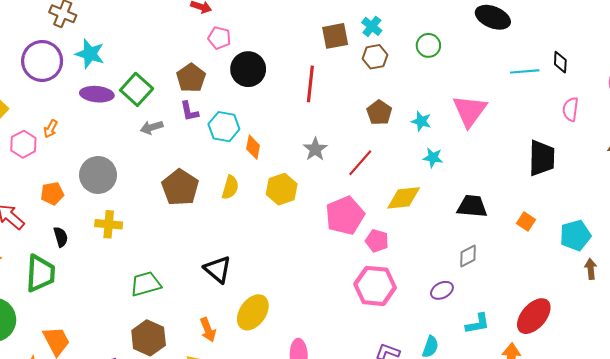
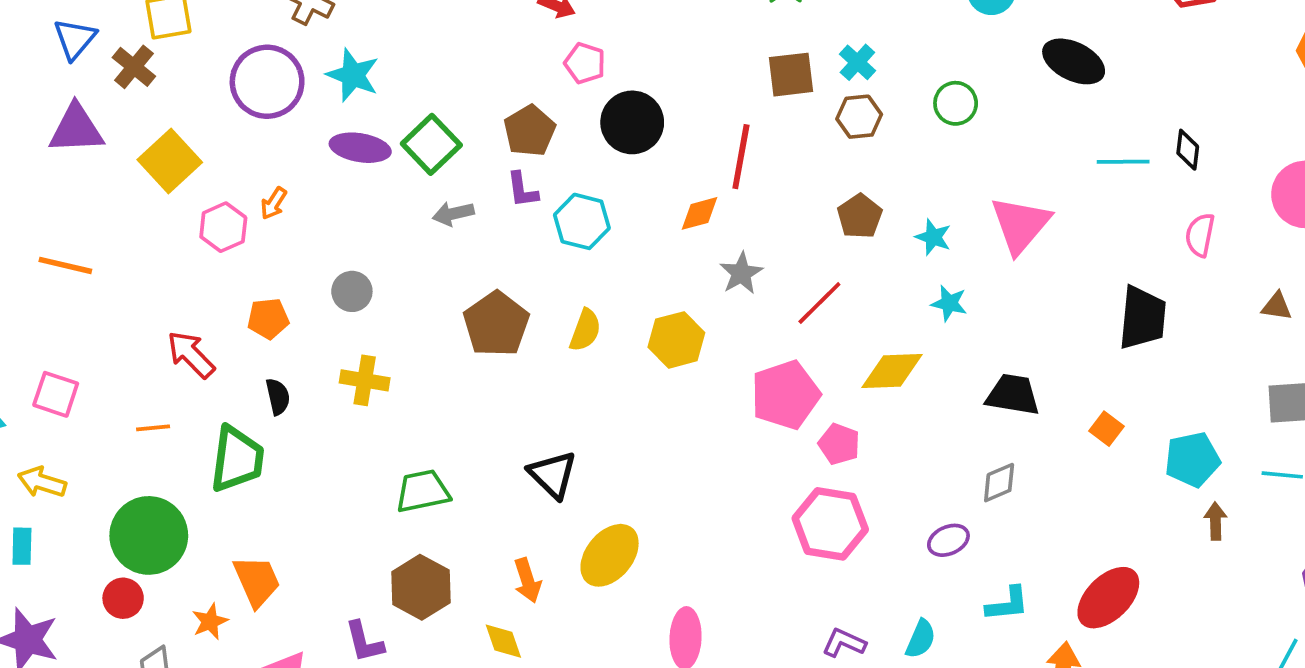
orange diamond: (253, 147) -> (700, 213), moved, turned 60
gray circle: (98, 175) -> (352, 291), size x0.6

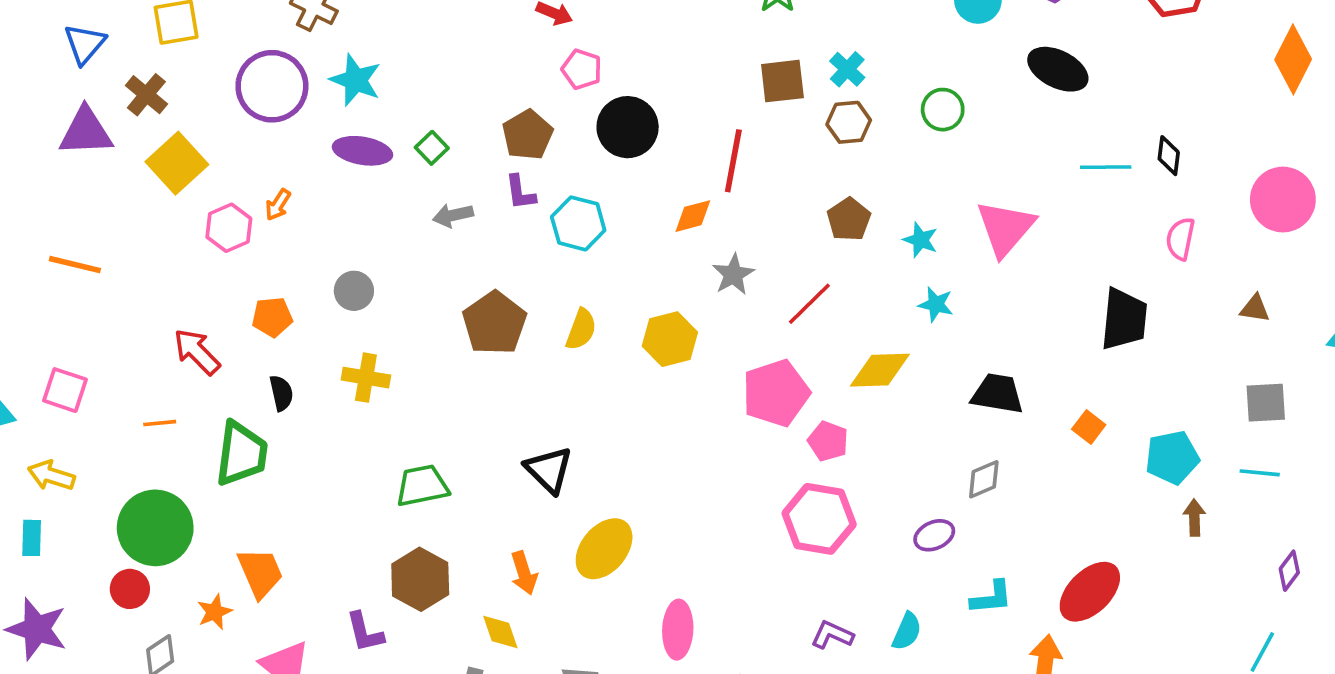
brown cross: (134, 67) -> (146, 95), moved
green square: (431, 144) -> (432, 148), size x0.6

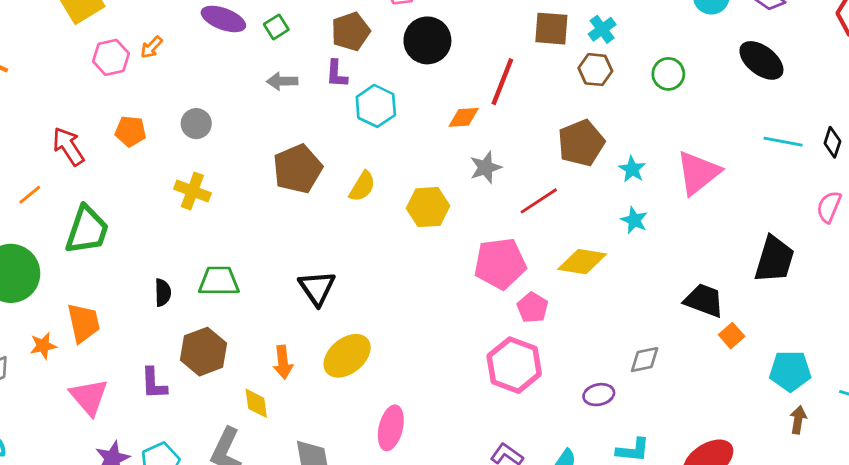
brown pentagon: (849, 219) -> (581, 143), size x1.4
black semicircle: (281, 393) -> (163, 293), moved
black trapezoid: (998, 394) -> (704, 300), moved
orange line: (160, 423) -> (30, 195), turned -45

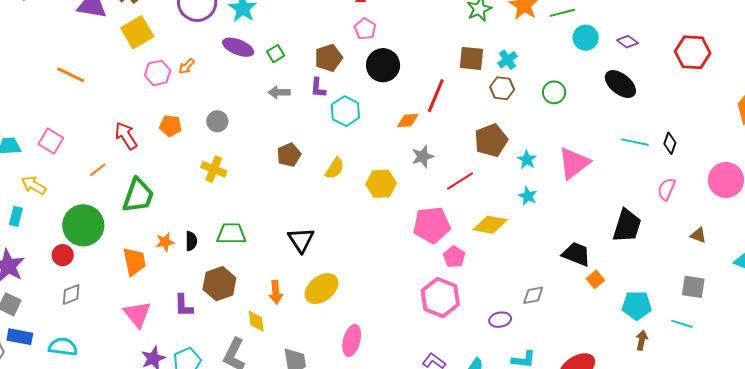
brown pentagon: (298, 169) -> (289, 155), size x0.7
orange star: (43, 346) -> (165, 242), moved

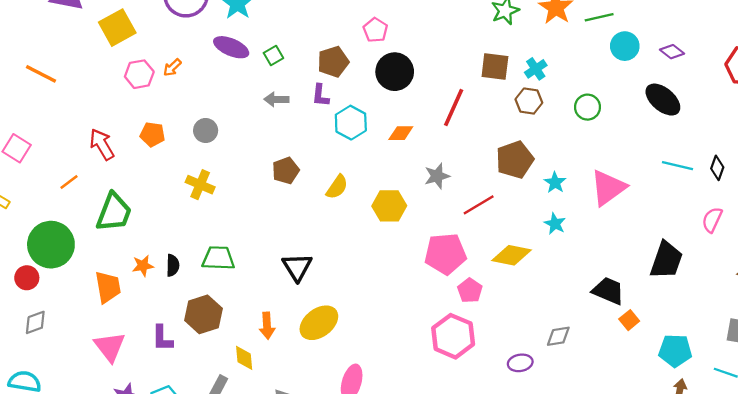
orange diamond: (408, 120) -> (401, 133), moved

